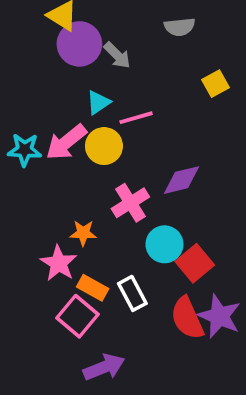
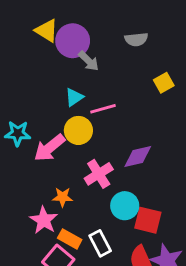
purple circle: (79, 44) -> (73, 41), moved
pink arrow: (66, 142) -> (49, 148), moved
red square: (195, 263) -> (148, 220), turned -36

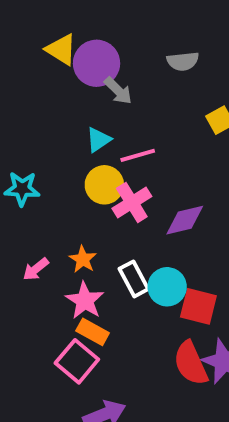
pink arrow: (49, 148) -> (36, 269), moved, size x0.6
pink cross: (99, 174) -> (132, 202), moved
orange star: (62, 197) -> (83, 259), moved, turned 30
pink star: (44, 220) -> (85, 301), moved
white rectangle: (100, 243) -> (134, 279), moved

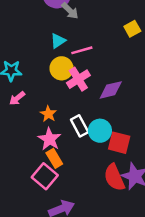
pink arrow: (36, 269) -> (17, 98), moved
orange rectangle: (93, 332) -> (54, 158), turned 30

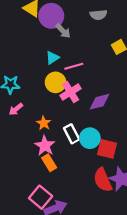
pink square: (45, 176) -> (41, 197), moved

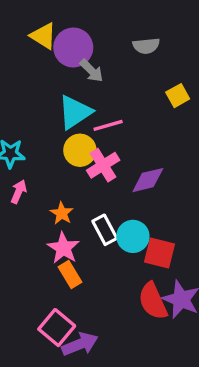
cyan triangle: (52, 58) -> (75, 112), size x1.6
pink arrow: (16, 109) -> (19, 192), turned 152

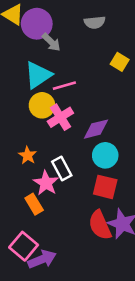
yellow square: (178, 96) -> (120, 62), turned -30
cyan circle: (133, 236) -> (105, 155), moved
pink star: (63, 248) -> (46, 183), moved

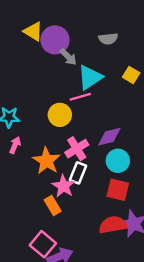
cyan triangle: (38, 75) -> (90, 77), moved
pink cross: (60, 117) -> (77, 149), moved
orange star: (28, 155) -> (47, 161), size x1.6
white rectangle: (62, 169) -> (78, 173), turned 50
red semicircle: (100, 225) -> (113, 225), turned 104

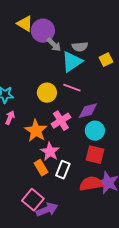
gray semicircle: (108, 39) -> (80, 47), moved
yellow square: (131, 75) -> (106, 60), turned 32
pink line: (80, 97) -> (72, 88), moved, turned 36
white rectangle: (78, 173) -> (63, 170), moved

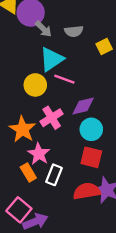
cyan triangle: (72, 62) -> (52, 59), moved

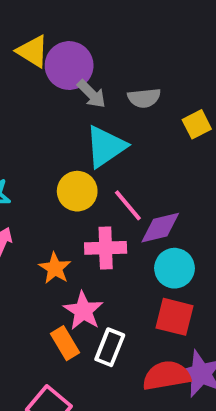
pink line: (64, 79) -> (128, 205), moved, turned 30
pink cross: (52, 118) -> (106, 248), turned 30
orange star: (22, 129) -> (55, 268), size x0.7

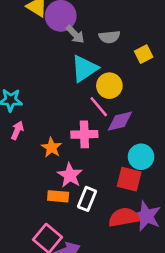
yellow circle: (77, 191) -> (109, 86), moved
cyan circle: (174, 268) -> (141, 157), moved
orange rectangle: (65, 343) -> (58, 196), turned -54

